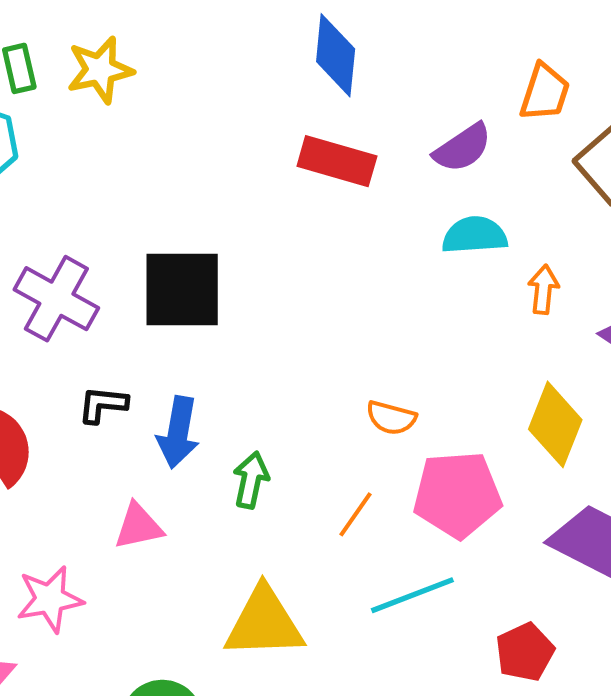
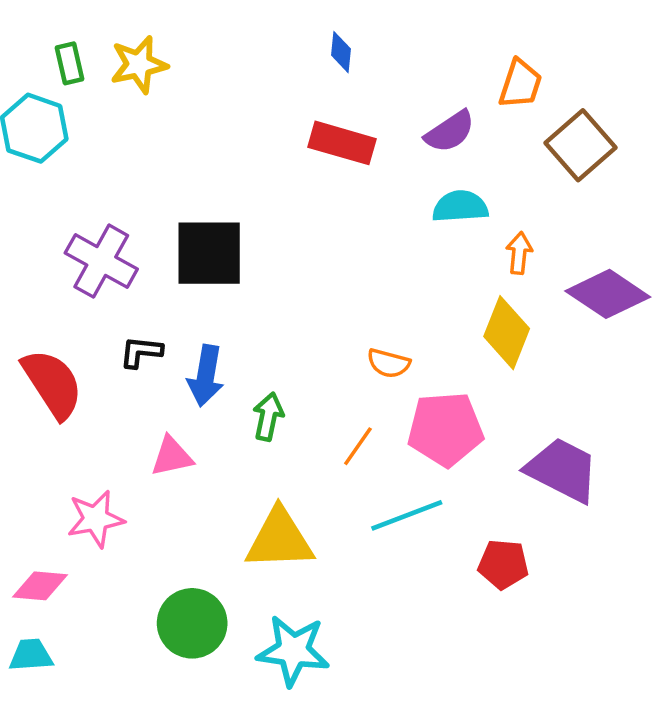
blue diamond: (336, 55) -> (341, 52), size x0.6
yellow diamond: (555, 424) -> (507, 333), moved
red pentagon: (525, 652) -> (503, 564), turned 30

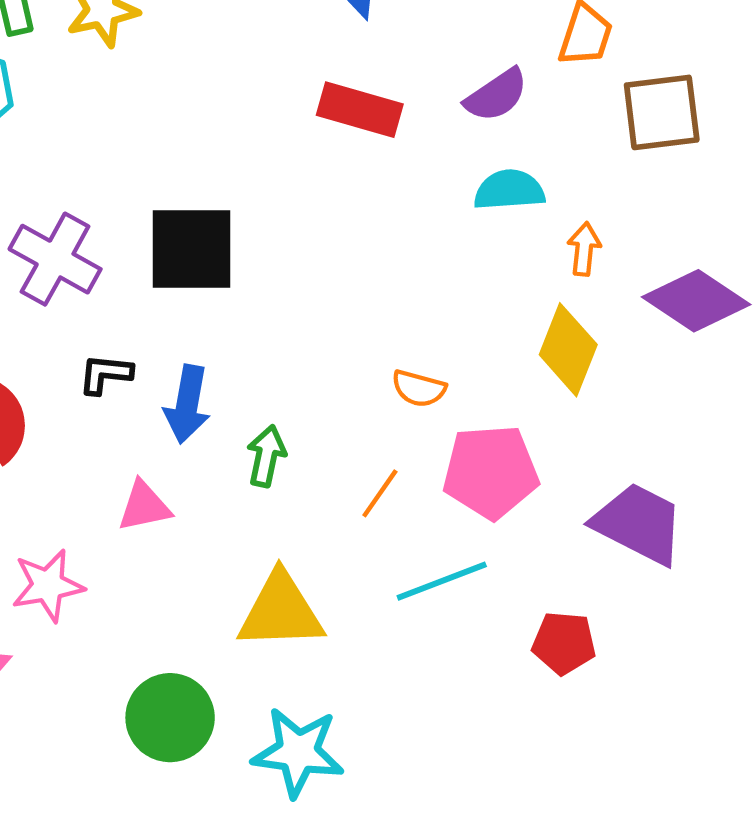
brown square: (581, 145) -> (662, 112), turned 34

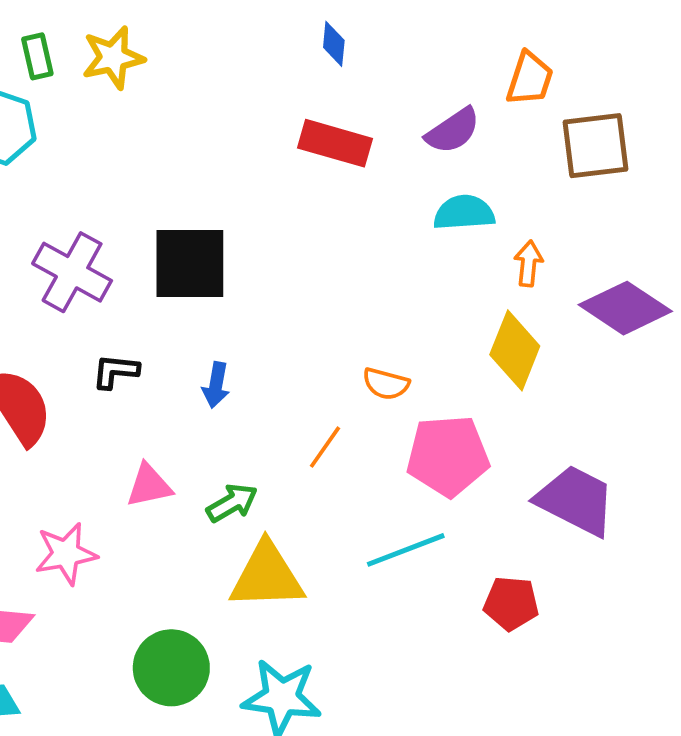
blue arrow: (187, 404) -> (216, 385), moved, size x0.7
green arrow: (266, 456) -> (232, 503), moved, turned 48
orange line: (380, 493) -> (325, 447), moved

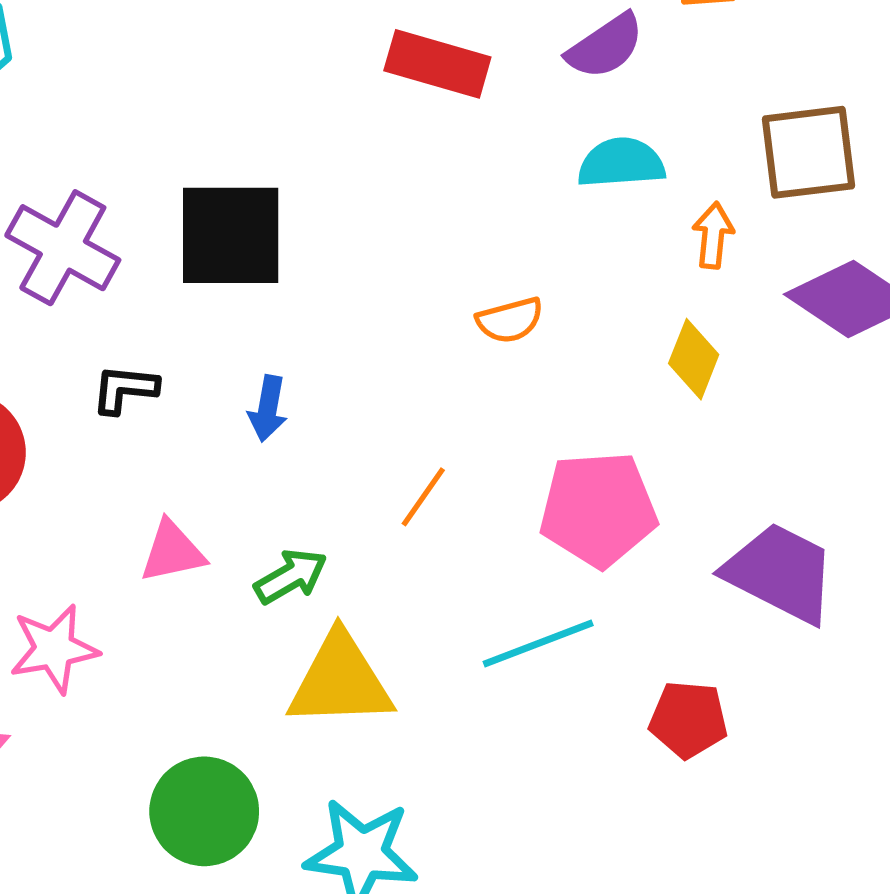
brown square: (595, 146) -> (809, 152), moved
yellow diamond: (515, 350) -> (694, 359), size x0.7
orange semicircle: (386, 384) -> (510, 320), moved, turned -30

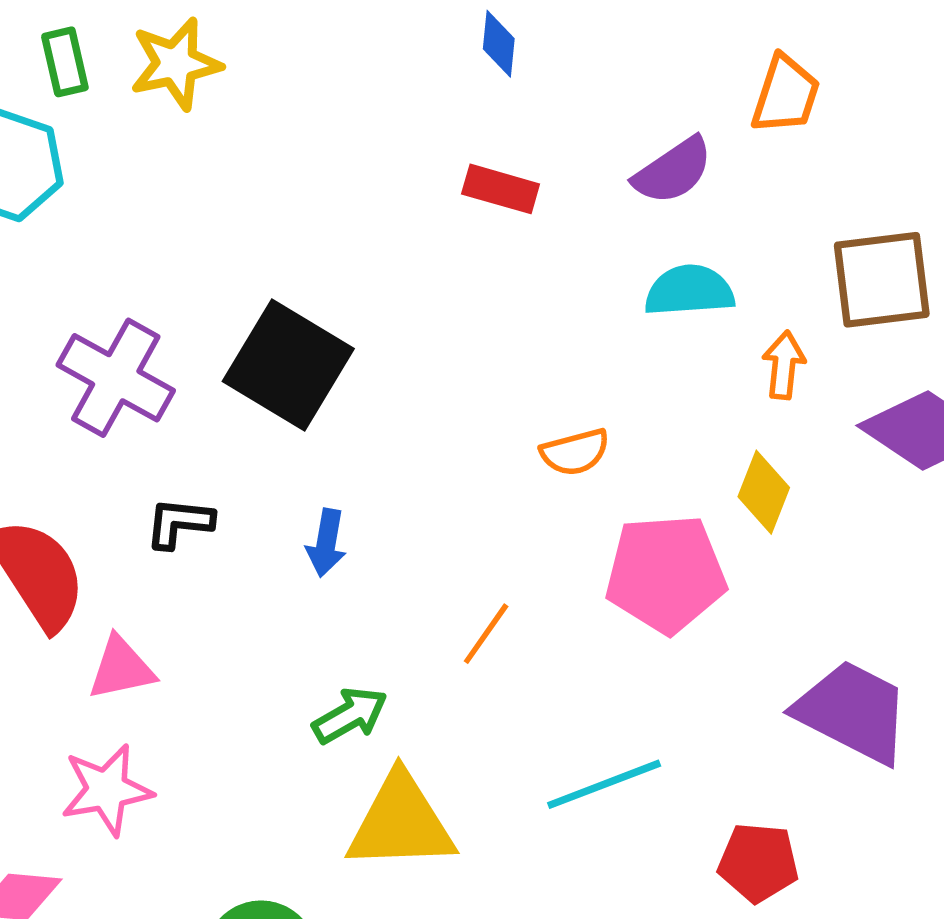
red rectangle: (437, 64) -> (501, 189), size x0.7
black square: (231, 235) -> (288, 365), turned 31
pink pentagon: (598, 509) -> (666, 574), moved
pink triangle: (172, 552) -> (121, 668), moved

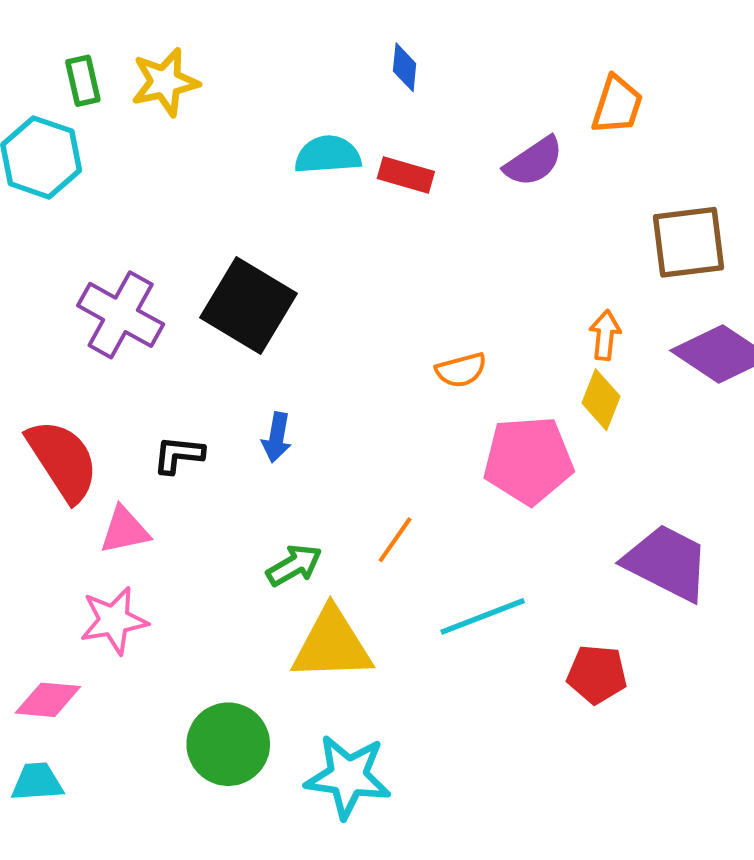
cyan semicircle: (689, 291) -> (328, 155), moved
orange arrow: (784, 365) -> (605, 335), moved
black L-shape: (179, 523) -> (178, 455), moved
orange line: (486, 634) -> (395, 540), moved

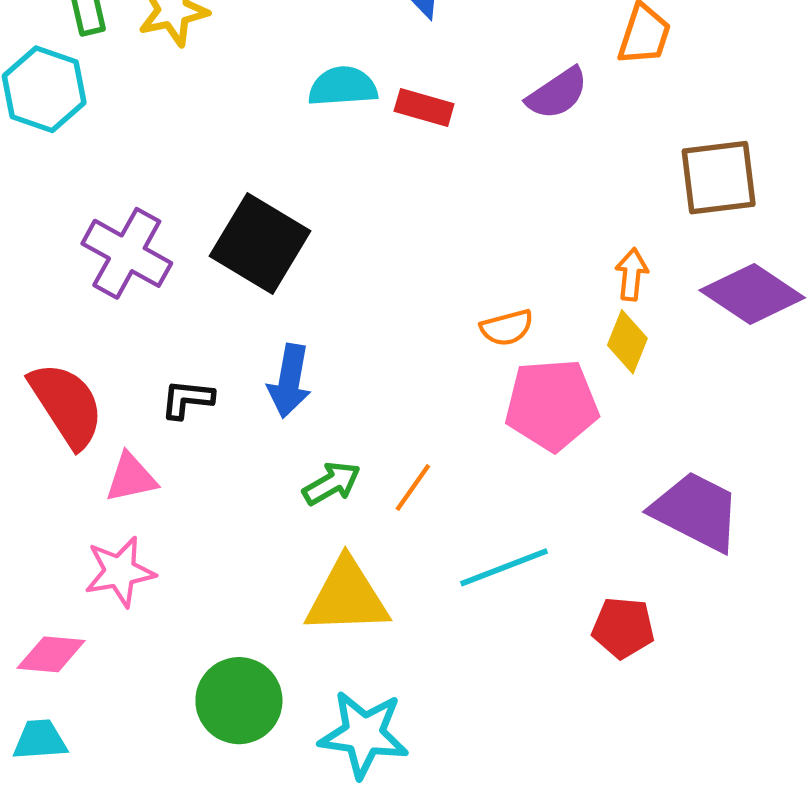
orange semicircle: (461, 370) -> (507, 328), moved
blue arrow: (277, 437) -> (289, 381), size x1.4
green arrow: (294, 565) -> (332, 483), moved

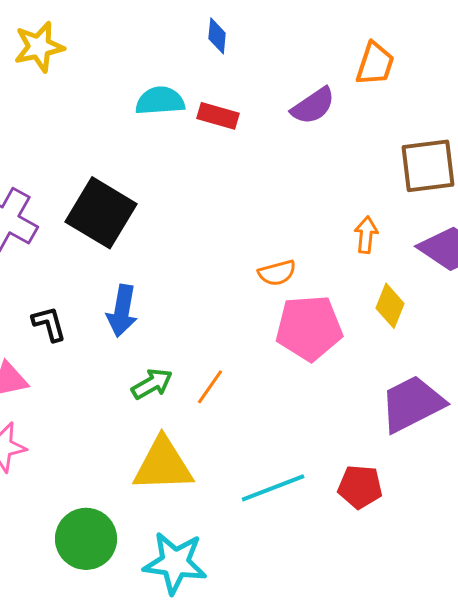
yellow diamond: (627, 342) -> (390, 306), moved
black L-shape: (187, 399) -> (49, 324), turned 69
purple trapezoid: (696, 511) -> (412, 404), turned -54
cyan line: (504, 567) -> (273, 488), moved

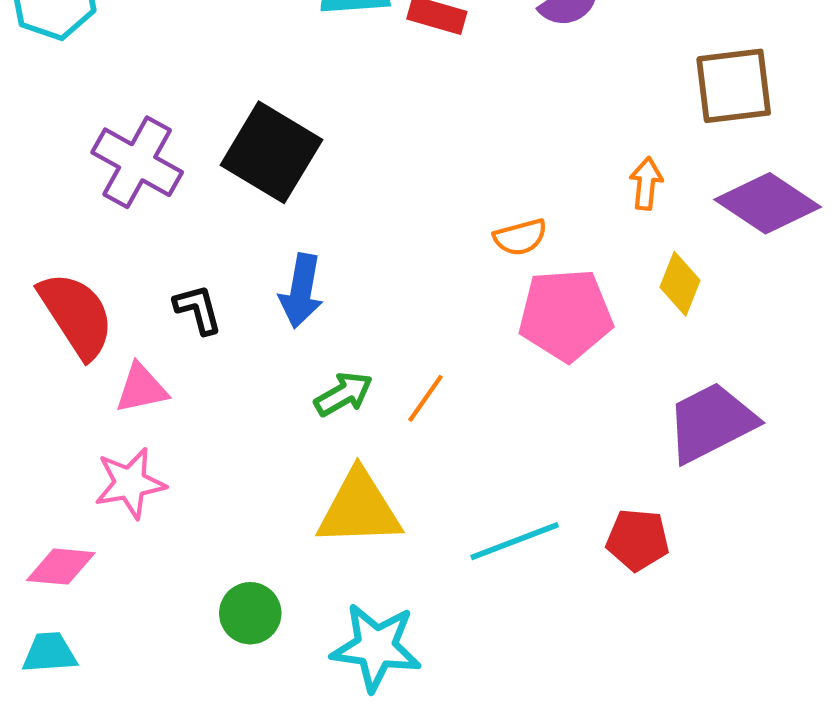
green circle: (86, 539) -> (250, 613), size x0.7

